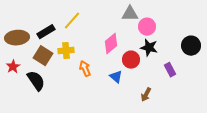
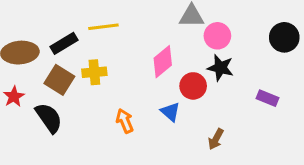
yellow line: (72, 21) -> (103, 27), turned 42
black circle: (191, 46) -> (284, 37), moved
orange arrow: (85, 69) -> (125, 121), moved
purple rectangle: (170, 70) -> (268, 98), moved, turned -40

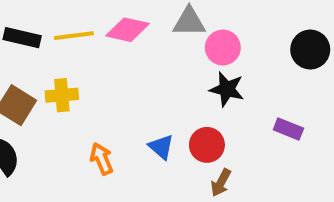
black rectangle: (64, 43) -> (22, 38), moved, turned 44
pink diamond: (163, 62) -> (127, 30), moved, turned 52
red circle: (193, 86) -> (207, 145), moved

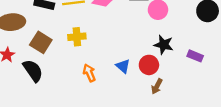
black star: (227, 89) -> (164, 45), moved
yellow cross: (62, 95) -> (77, 37), moved

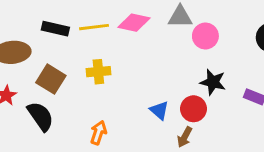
orange arrow: (89, 73) -> (98, 133), moved, turned 42
brown arrow: (157, 86) -> (185, 137), moved

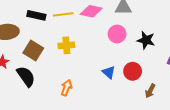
pink circle: (205, 36) -> (117, 34), moved
black star: (213, 82) -> (146, 40), moved
brown arrow: (185, 137) -> (150, 91), moved

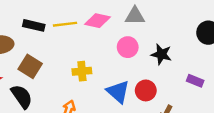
yellow cross: (66, 45) -> (82, 71), moved
blue triangle: (109, 72) -> (118, 92), size x1.5

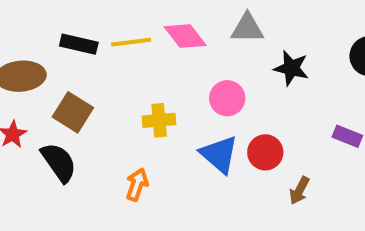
pink diamond: (98, 21) -> (185, 36), turned 40
pink circle: (128, 47) -> (227, 98), moved
black star: (161, 54) -> (291, 68), moved

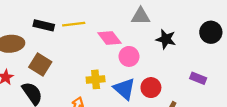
pink diamond: (185, 36) -> (109, 38), moved
yellow cross: (159, 120) -> (96, 79), moved

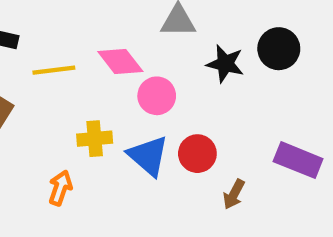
yellow line: (74, 24) -> (54, 70), moved
black circle: (211, 32) -> (279, 49), moved
purple rectangle: (198, 78) -> (298, 160), moved, size x1.5

